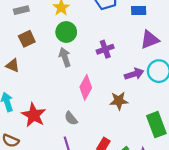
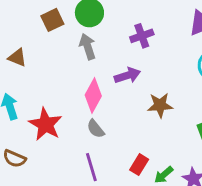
brown square: (27, 39) -> (52, 20), moved
purple arrow: (134, 74) -> (127, 75), moved
pink diamond: (86, 87) -> (93, 95), moved

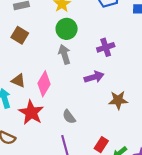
brown square: (52, 20) -> (20, 35), moved, turned -35
brown triangle: (17, 58) -> (18, 81), moved
pink diamond: (93, 95) -> (44, 84), moved

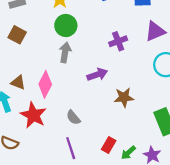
purple cross: (106, 47) -> (118, 41), moved
gray arrow: (64, 54) -> (65, 52), turned 30

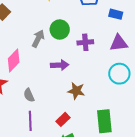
green circle: (66, 26) -> (60, 30), moved
red rectangle: (109, 145) -> (63, 119), moved
purple line: (71, 148) -> (30, 121), moved

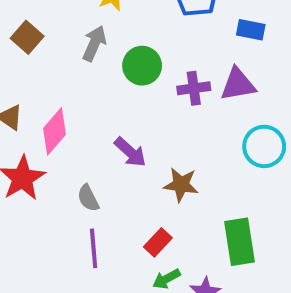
gray arrow: (38, 39) -> (94, 43), moved
purple triangle: (119, 43) -> (238, 84), moved
purple arrow: (60, 65) -> (130, 152), moved, turned 48

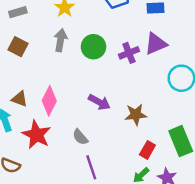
red rectangle: (158, 242) -> (147, 150), moved

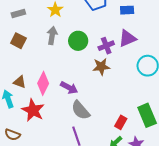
purple arrow: (99, 102) -> (69, 88), moved
brown star: (136, 115) -> (101, 67), moved
gray semicircle: (80, 137) -> (81, 110), moved, size x1.5

